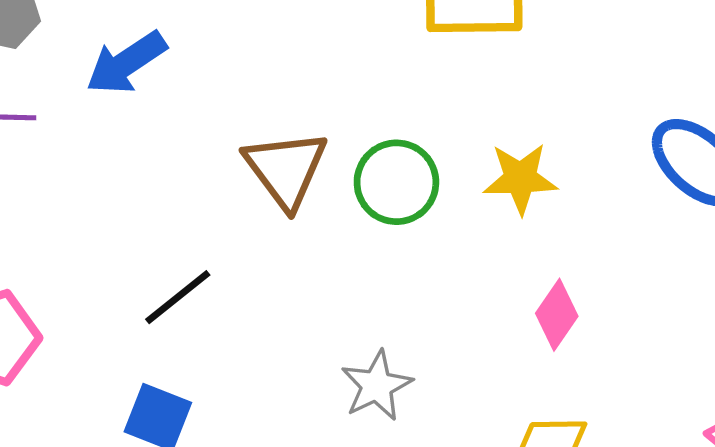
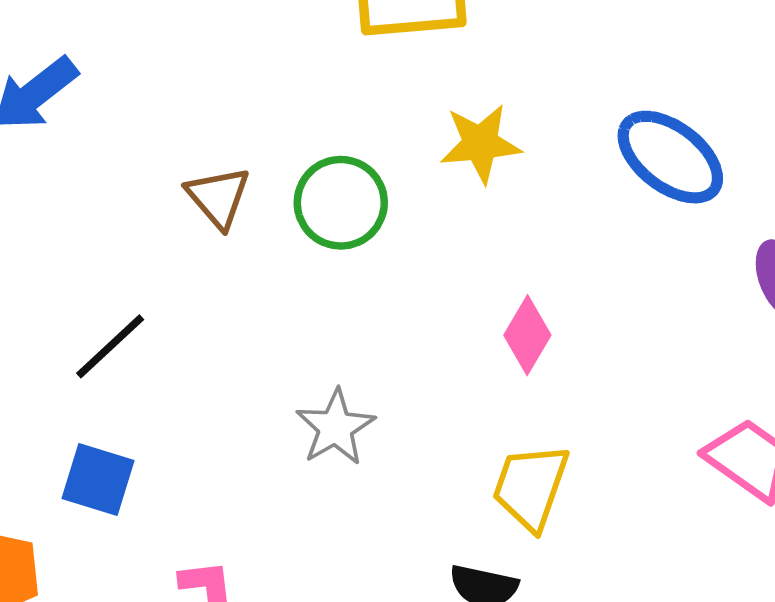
brown triangle: (286, 169) -> (218, 197), size x0.7
yellow star: (520, 178) -> (480, 144), moved

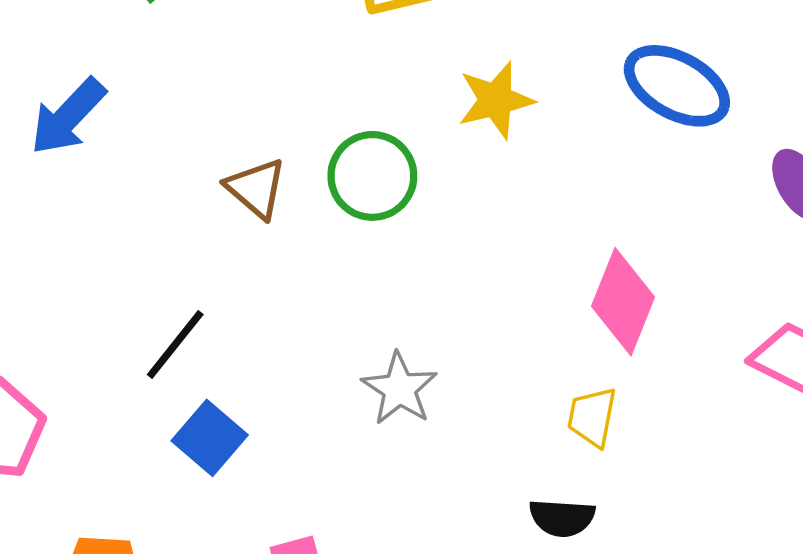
pink diamond: (527, 335) -> (623, 302), moved, size x1.4
blue square: (98, 480) -> (210, 438), moved, turned 32
yellow trapezoid: (531, 487) -> (592, 417), size x0.7

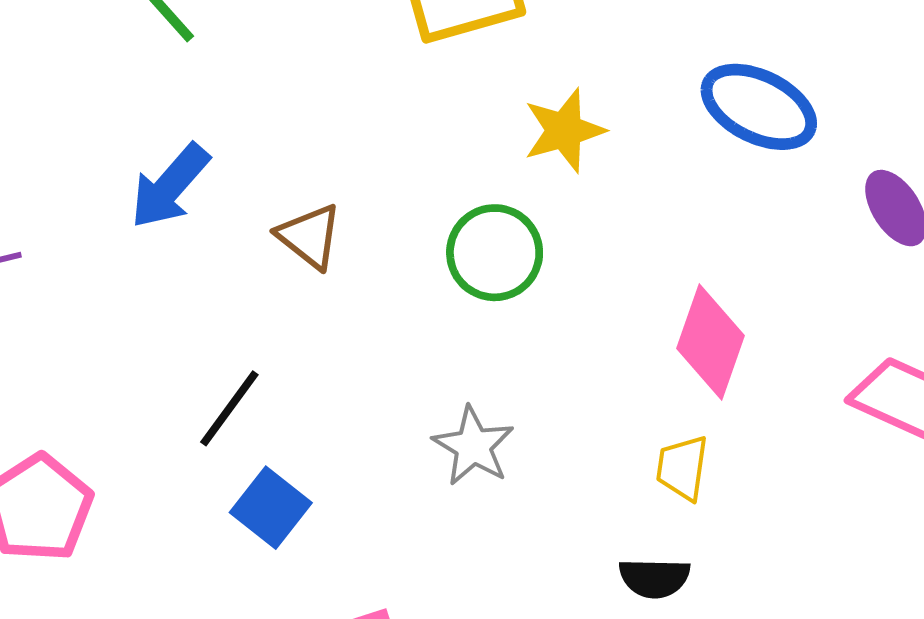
blue arrow: (68, 117) -> (170, 186), moved
green circle: (372, 176) -> (495, 253), moved

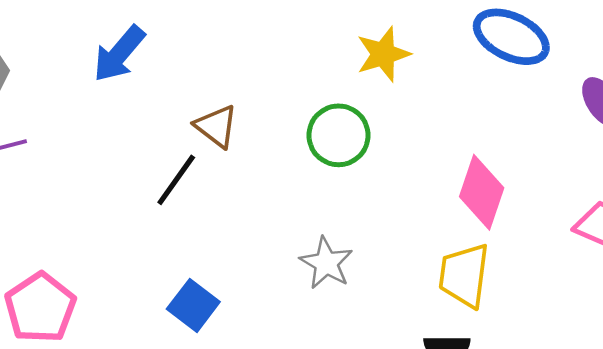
blue arrow: (170, 186) -> (119, 54), moved
black line: (229, 408) -> (176, 180), moved
yellow trapezoid: (682, 468) -> (464, 275), size x1.5

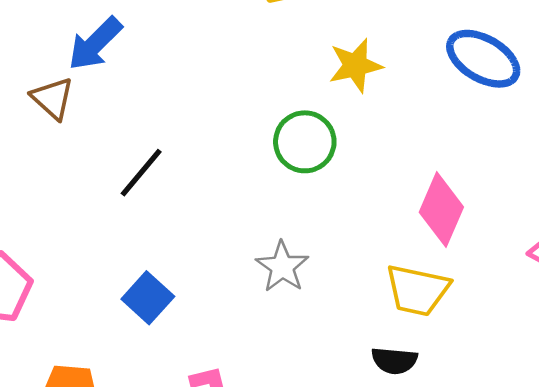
brown triangle: (216, 126) -> (53, 98), moved
yellow trapezoid: (464, 275) -> (417, 290), turned -90

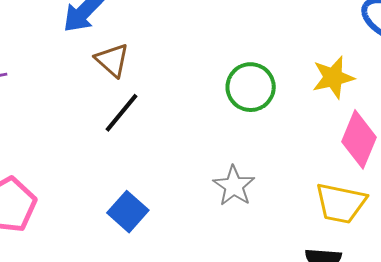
yellow star: (355, 65) -> (333, 77), moved
brown triangle: (53, 98) -> (112, 60), moved

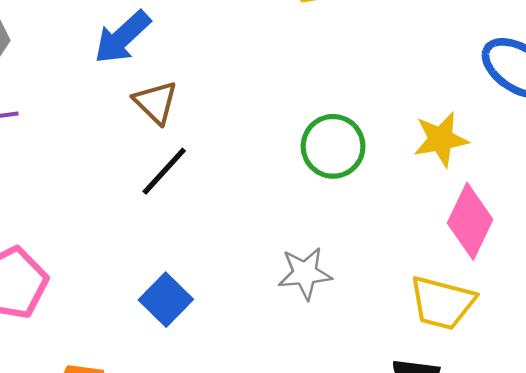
gray star: (234, 186) -> (305, 273), turned 30

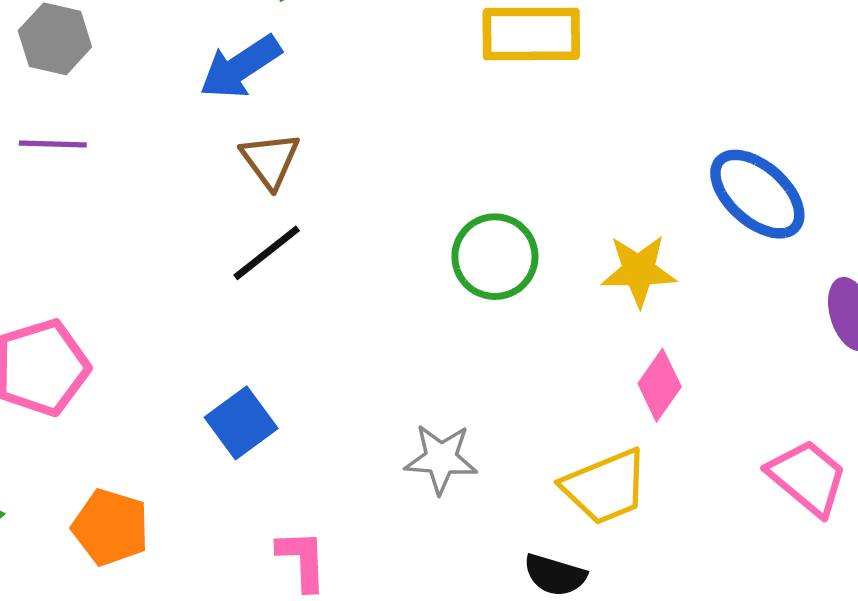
pink diamond: (470, 221) -> (660, 385), size x0.7
gray star: (305, 273) -> (441, 459), moved
yellow trapezoid: (442, 303) -> (605, 487), turned -46

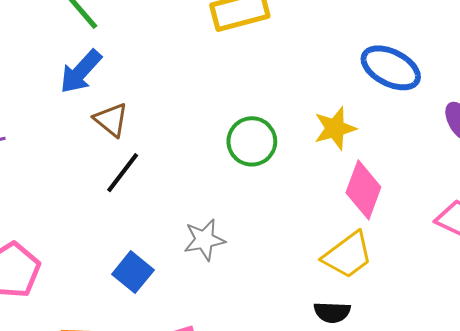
pink diamond: (660, 385) -> (363, 190), size x1.4
gray star: (441, 459) -> (204, 240), moved

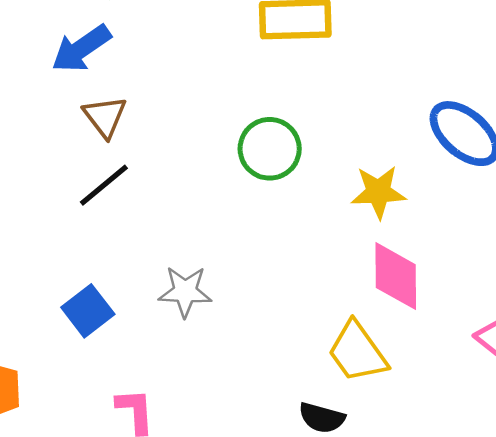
green circle: (252, 141) -> (270, 149), moved
pink diamond: (363, 190) -> (396, 276), turned -34
yellow trapezoid: (348, 255) -> (357, 352), turned 78

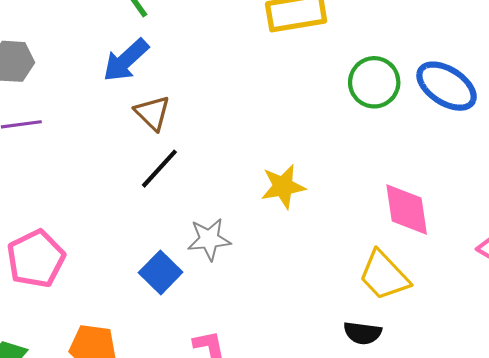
green circle: (270, 149) -> (374, 82), moved
yellow star: (378, 192) -> (283, 186), moved
gray star: (185, 292) -> (209, 239), moved

